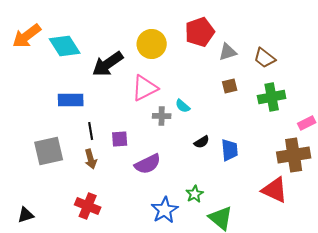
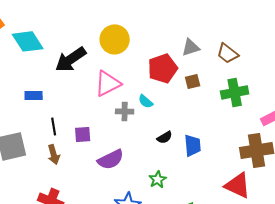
red pentagon: (200, 32) -> (163, 68), moved
blue rectangle: (71, 100) -> (34, 95), size x0.7
green star: (195, 194) -> (158, 179), moved

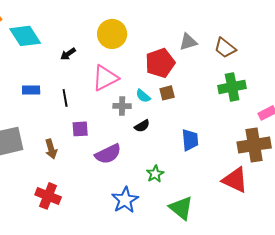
black arrow: (71, 59) -> (68, 54), size x0.5
brown square: (193, 81) -> (167, 93), moved
black line: (54, 126) -> (65, 98), moved
black semicircle: (165, 137) -> (142, 126), moved

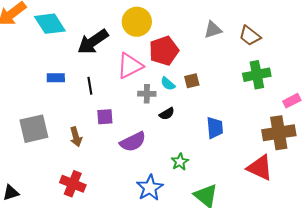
black arrow: (68, 54) -> (93, 42), size x2.0
red pentagon: (160, 63) -> (164, 51), moved

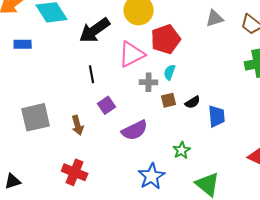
blue rectangle: (56, 78) -> (23, 44), moved
brown square: (192, 81) -> (169, 100), moved
cyan semicircle: (168, 84) -> (170, 72), turned 70
black semicircle: (167, 114) -> (193, 102), moved
purple square: (105, 117) -> (107, 105), turned -30

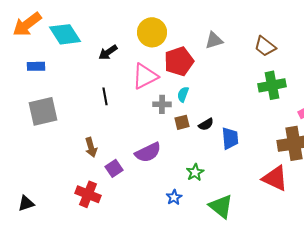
gray triangle: (215, 18) -> (214, 40), moved
black arrow: (95, 30) -> (108, 52), size x0.6
purple square: (107, 105) -> (114, 168), moved
gray square: (36, 117) -> (43, 111), moved
blue star: (152, 176) -> (174, 197), moved, size x0.6

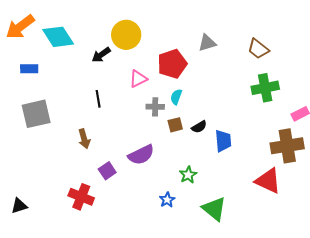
yellow circle: (152, 32) -> (126, 35), moved
pink triangle: (145, 76) -> (138, 79), size x0.7
brown arrow: (91, 147) -> (84, 139), moved

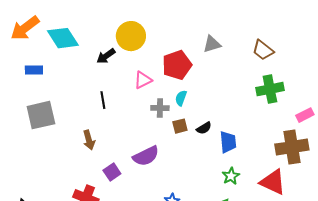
green star: (188, 175) -> (231, 176), moved

